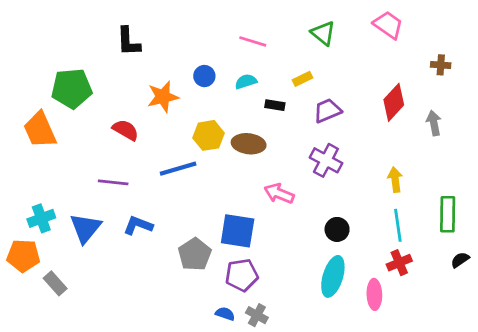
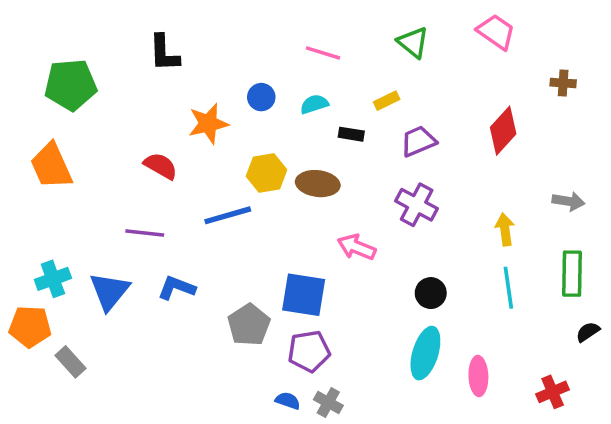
green pentagon: (72, 88) -> (71, 85), moved
gray arrow: (434, 123) -> (568, 201), moved, turned 110
red cross: (399, 263) -> (553, 392), moved

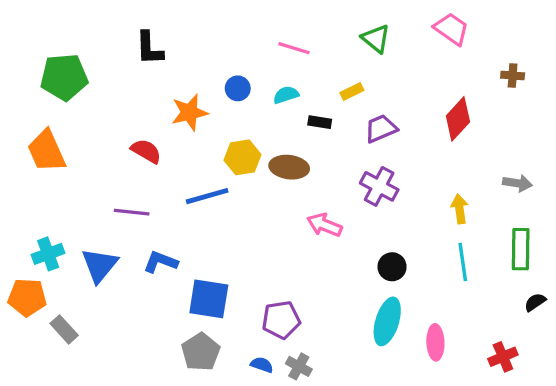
blue square: (304, 295) -> (209, 299), moved
gray pentagon: (249, 325) -> (201, 352), moved

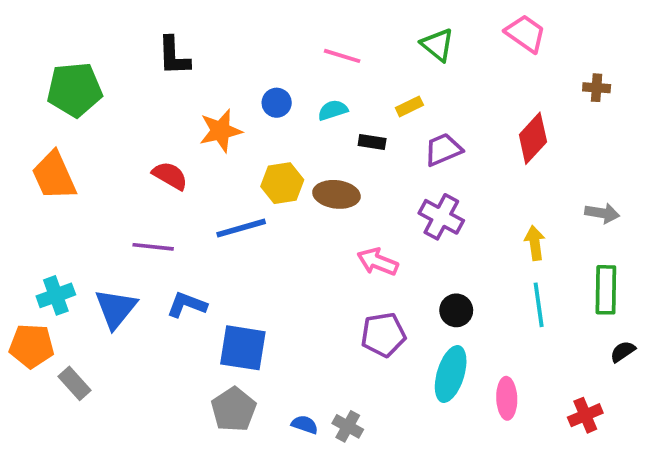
purple pentagon: (281, 320) -> (383, 335), moved

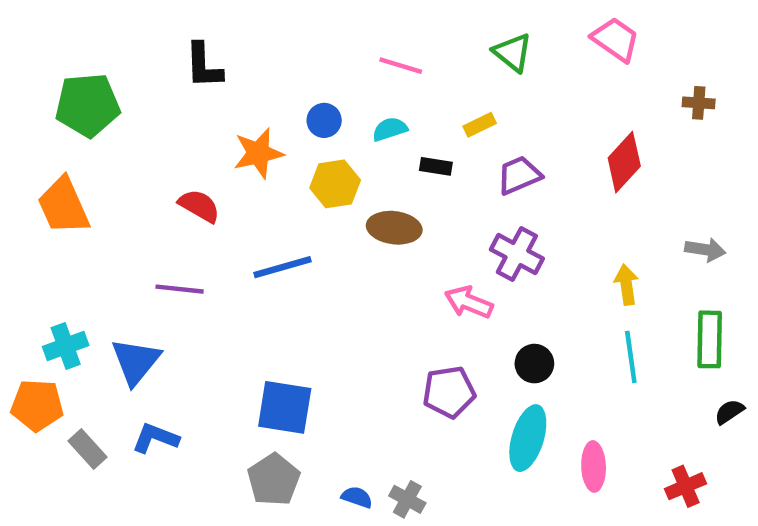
yellow hexagon: (282, 183) -> (335, 184), moved
pink arrow: (378, 262) -> (469, 302), moved
blue L-shape: (187, 305) -> (155, 438), moved

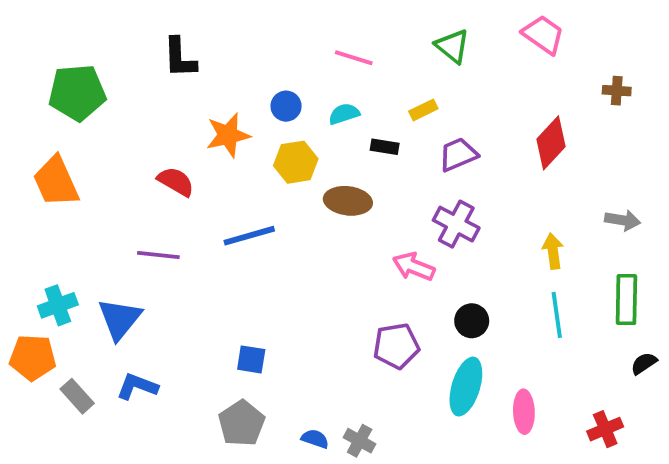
blue square: (285, 407) -> (251, 359), size x0.6

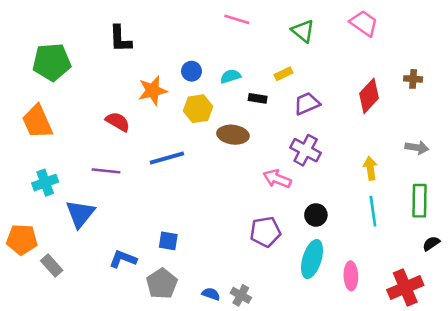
pink line: (354, 58) -> (237, 19), moved
brown cross: (617, 91) -> (413, 79), moved
cyan cross: (58, 305) -> (45, 183), moved
blue L-shape: (137, 387) -> (123, 259), moved
red cross: (605, 429) -> (405, 288), size x1.5

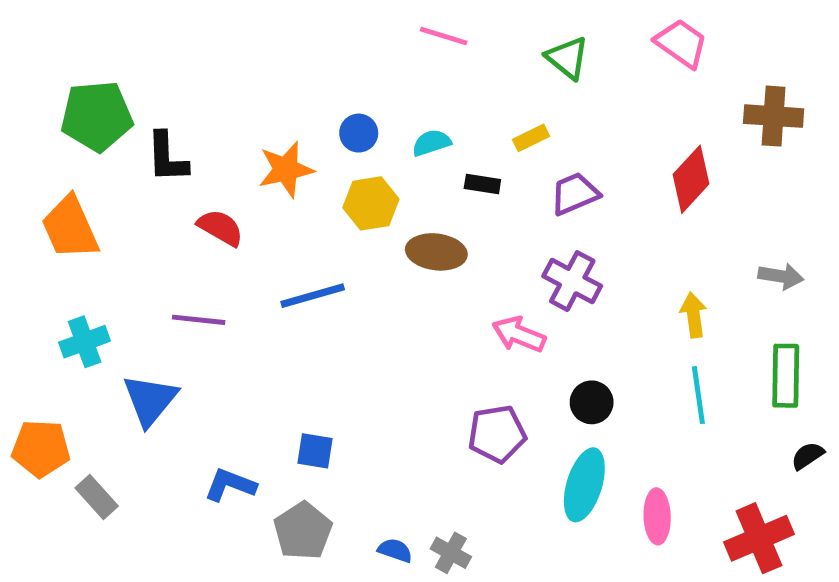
black L-shape: (120, 39) -> (167, 157), moved
brown cross: (413, 79) -> (774, 116), moved, size x1.6

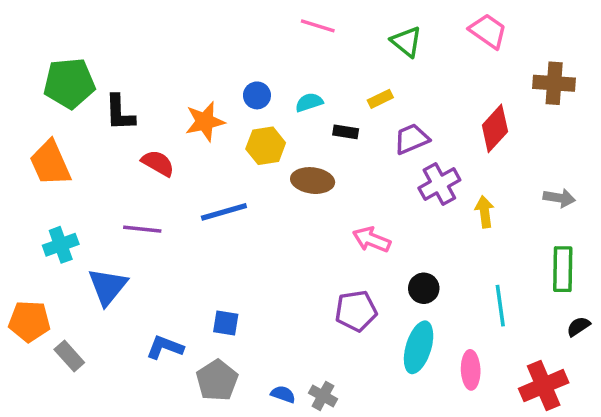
purple cross: (572, 281) -> (439, 184), moved, turned 33
yellow arrow: (694, 315) -> (485, 212), moved
cyan line: (698, 395) -> (500, 306), moved

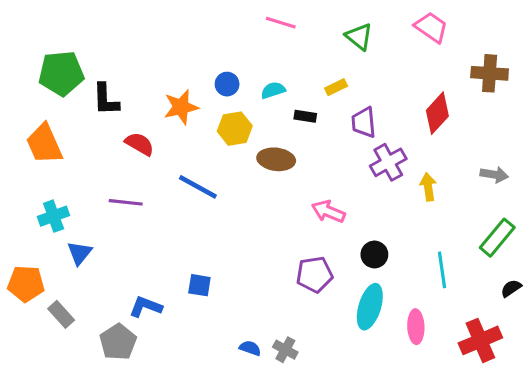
purple trapezoid: (412, 139) -> (364, 122), turned -72
blue line: (224, 212) -> (198, 187), turned 45
green rectangle: (563, 269) -> (497, 238), turned 39
blue triangle: (108, 287) -> (80, 253), moved, size x0.7
gray pentagon: (217, 380) -> (118, 342), moved

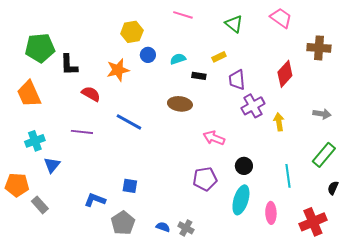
yellow hexagon: (235, 129) -> (132, 32), moved
black semicircle: (511, 288) -> (333, 188), turned -32
gray pentagon: (118, 342) -> (123, 223), moved

